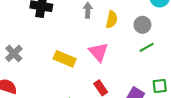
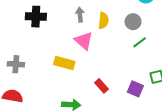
pink triangle: (98, 52) -> (84, 41), moved
gray cross: (14, 53) -> (16, 64), turned -35

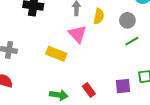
red rectangle: (101, 86) -> (89, 90), moved
purple square: (135, 89) -> (123, 86), turned -35

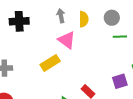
green line: (132, 41) -> (120, 37), turned 40
yellow rectangle: (56, 54) -> (50, 63), turned -42

